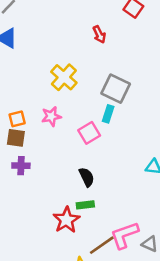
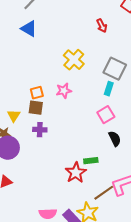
pink square: (89, 133) -> (106, 115), moved
black semicircle: (87, 177) -> (115, 139), moved

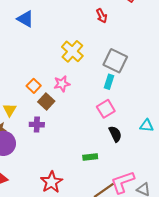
orange square: (37, 93) -> (34, 86), turned -32
brown square: (36, 108) -> (46, 102), moved, turned 35
red star: (76, 173) -> (51, 182), moved

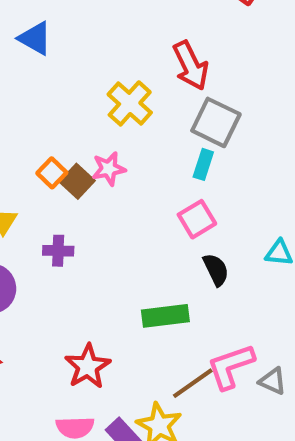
red arrow: (102, 16) -> (191, 66), moved, size x1.6
brown square: (46, 102) -> (77, 181), moved
green rectangle: (90, 157) -> (165, 316), size x1.5

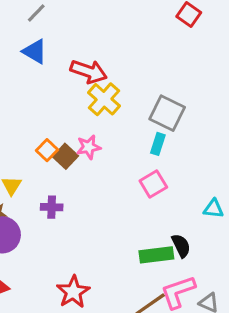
red arrow: (191, 66) -> (89, 72), moved, turned -45
black semicircle: (216, 270) -> (181, 246), moved
green rectangle: (165, 316) -> (156, 255), moved

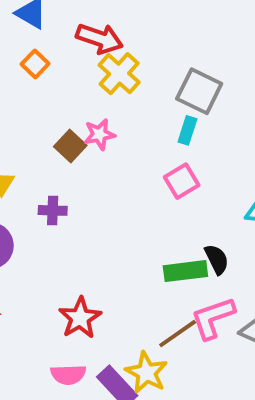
orange square: (47, 150) -> (35, 64), moved

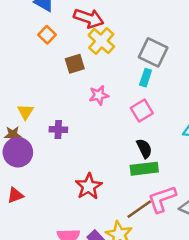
pink star: (100, 134) -> (99, 95), moved
brown square: (70, 146) -> (75, 64), moved, turned 30
black semicircle: (217, 259) -> (144, 148), moved
red star: (80, 318) -> (89, 186), moved

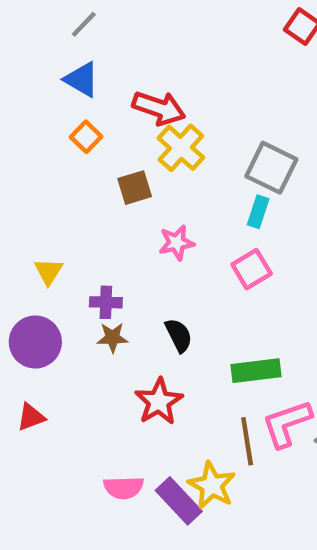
brown star: (13, 135) -> (113, 338), moved
black semicircle: (144, 148) -> (179, 335), moved
brown line: (139, 209) -> (247, 441), turned -64

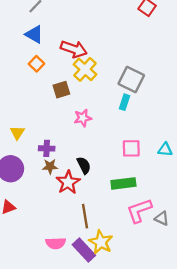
pink square: (252, 269) -> (131, 148), moved, turned 30
red star: (159, 402) -> (68, 182), moved
brown line: (247, 441) -> (85, 216), moved

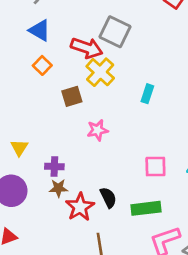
gray square: (131, 80) -> (115, 32), moved
cyan rectangle: (125, 102) -> (147, 94), moved
black semicircle: (84, 165) -> (108, 198), moved

